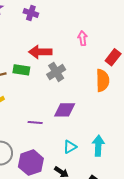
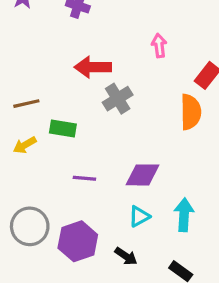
green rectangle: (21, 70) -> (63, 128), moved
purple diamond: (65, 110) -> (143, 175), moved

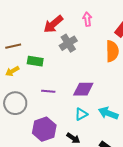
pink arrow: (159, 46) -> (87, 19), moved
red arrow: (93, 67) -> (53, 24), turned -40
cyan arrow: (184, 215) -> (108, 113), turned -72
gray circle: (30, 226) -> (15, 103), moved

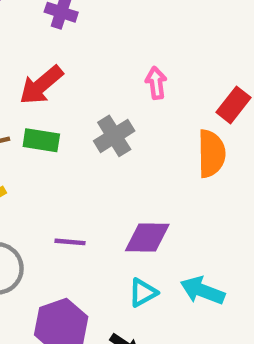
red arrow: (53, 24) -> (41, 85), moved
green rectangle: (35, 61) -> (41, 140), moved

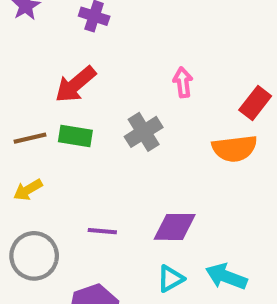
orange semicircle: (211, 154) -> (235, 148), turned 84

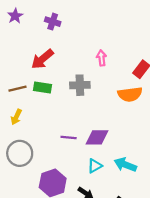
gray cross: (144, 132) -> (80, 85), turned 30
yellow arrow: (28, 190) -> (16, 117), turned -35
purple line: (102, 231) -> (69, 137), moved

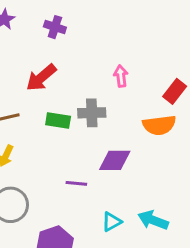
green rectangle: (42, 87) -> (58, 121), moved
purple diamond: (97, 137) -> (115, 160), moved

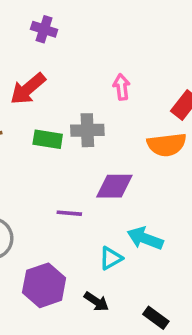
cyan arrow: (153, 220) -> (145, 238), moved

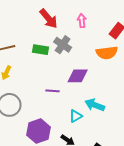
red arrow: (28, 89) -> (49, 19), moved, turned -90
gray cross: (87, 130) -> (63, 45), turned 36

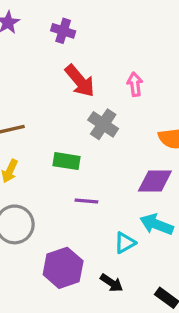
green rectangle: (41, 50) -> (66, 161), moved
purple diamond: (78, 76) -> (155, 181), moved

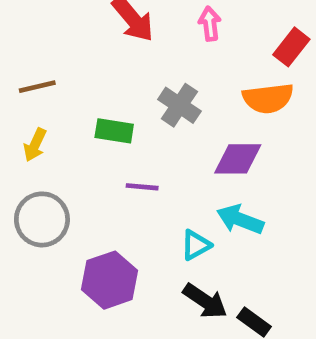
gray cross: (103, 124) -> (179, 105), moved
black arrow: (112, 283) -> (205, 301), moved, size x1.4

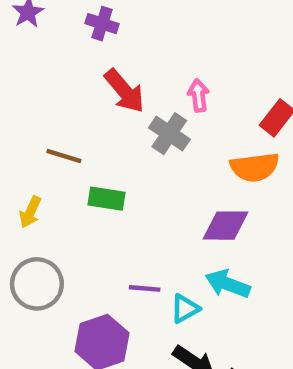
brown line: (37, 87) -> (64, 156), moved, turned 30
gray cross: (179, 105) -> (169, 134), moved
purple line: (142, 187) -> (145, 288), moved

